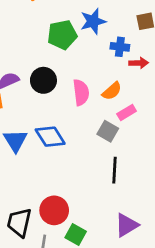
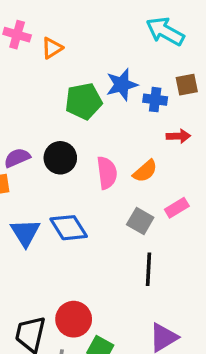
blue cross: (120, 47) -> (155, 100), moved
pink rectangle: (127, 112) -> (177, 208), moved

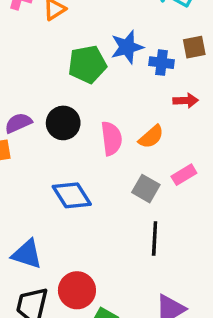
blue triangle: (25, 233) -> (27, 254), moved, turned -40

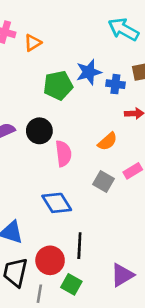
pink semicircle: (111, 138) -> (63, 154), moved
blue diamond: (72, 195) -> (57, 203), moved
black line: (155, 239) -> (79, 246), moved

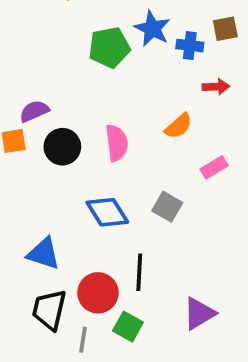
blue star: (89, 72) -> (152, 29), turned -30
black circle: (39, 131) -> (62, 147), moved
gray square: (103, 182) -> (167, 207), moved

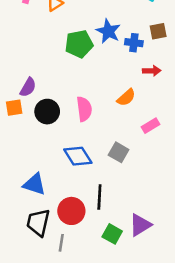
purple semicircle: (34, 111) -> (28, 87), turned 144
green square: (128, 327) -> (112, 234), moved

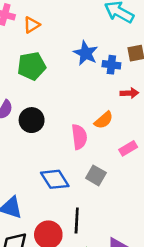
green pentagon: (79, 44) -> (32, 66), moved
pink semicircle: (84, 109) -> (79, 137), moved
black circle: (47, 112) -> (32, 120), moved

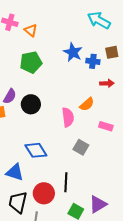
orange triangle: (32, 25) -> (31, 30), turned -48
pink rectangle: (128, 148) -> (106, 126), turned 48
blue diamond: (55, 179) -> (36, 150), moved

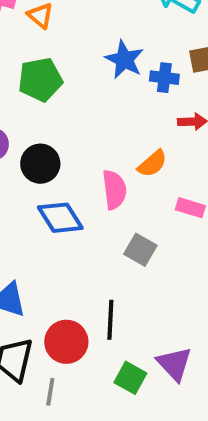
blue diamond: (36, 150) -> (60, 218), moved
purple triangle: (98, 204) -> (174, 364), turned -42

